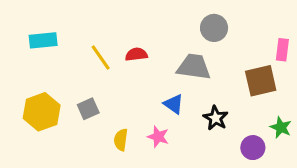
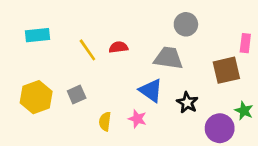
blue triangle: (174, 104) -> (151, 90), size x1.4
purple circle: (253, 148) -> (220, 128), size x1.4

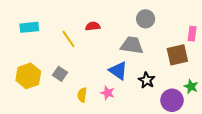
red semicircle: (118, 47) -> (93, 26), moved
gray square: (77, 94) -> (60, 74), turned -32

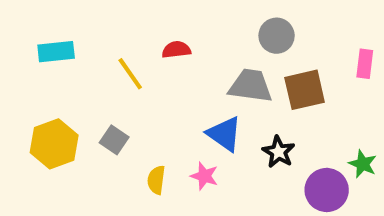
brown square: (177, 55) -> (305, 90), moved

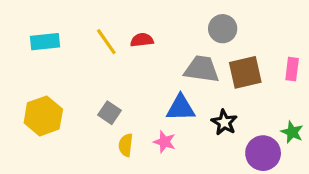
pink rectangle: (365, 64) -> (292, 69), moved
yellow line: (130, 74) -> (106, 42), moved
blue triangle: (224, 134) -> (181, 108), turned -36
gray square: (114, 140) -> (110, 113), moved

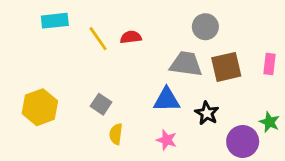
cyan rectangle: (45, 42) -> (55, 21), moved
pink star: (164, 142) -> (167, 140), moved

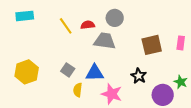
cyan rectangle: (55, 21) -> (25, 16), moved
gray circle: (205, 27) -> (115, 18), moved
gray trapezoid: (186, 64) -> (105, 41), moved
blue triangle: (167, 100) -> (95, 73), moved
pink star: (167, 140) -> (112, 94), size x1.5

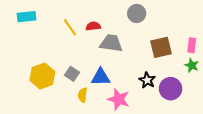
gray circle: (115, 18) -> (137, 13), moved
yellow hexagon: (27, 72) -> (42, 76), moved
green star: (181, 82) -> (192, 65), moved
purple circle: (163, 95) -> (171, 89), moved

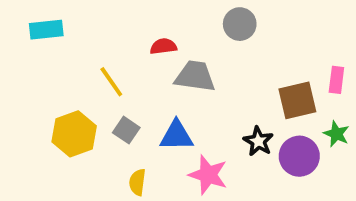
yellow line: (70, 27) -> (111, 82), moved
brown square: (161, 47) -> (297, 100), moved
green star: (192, 65) -> (336, 134), moved
yellow semicircle: (83, 95) -> (137, 182), moved

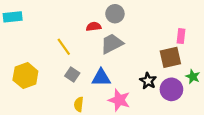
gray circle: (240, 24) -> (115, 14), moved
cyan rectangle: (46, 30) -> (13, 17), moved
gray trapezoid: (195, 76) -> (112, 44), turned -35
pink rectangle: (336, 80) -> (181, 36), moved
yellow hexagon: (74, 134) -> (25, 76), moved

